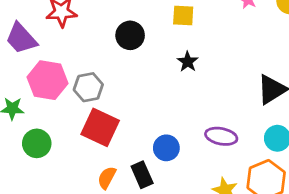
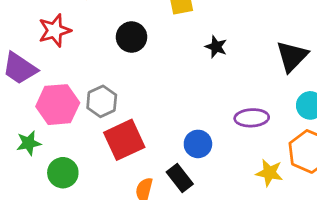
black star: (188, 62) -> (216, 47), moved
red square: (100, 127) -> (124, 140), turned -36

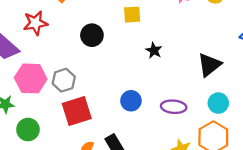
blue circle: (198, 144) -> (131, 101), moved

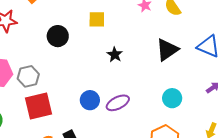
black triangle: (209, 65) -> (167, 50), moved
cyan circle: (218, 103) -> (172, 98), moved
purple ellipse: (174, 107) -> (118, 103), moved, turned -35

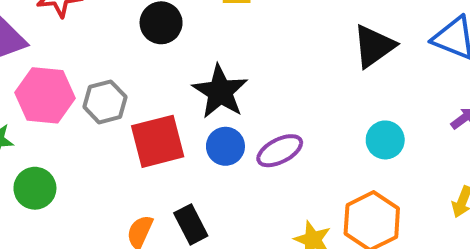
black star: (115, 55) -> (220, 92), moved, size x1.8
red square: (38, 106) -> (158, 141), moved

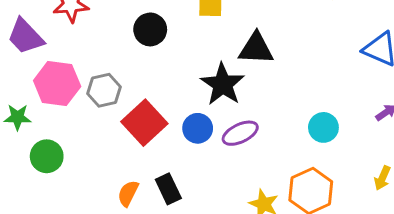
black triangle: (374, 46) -> (256, 49), moved, turned 36
black star: (220, 92) -> (223, 84), moved
red square: (158, 141) -> (144, 123), turned -30

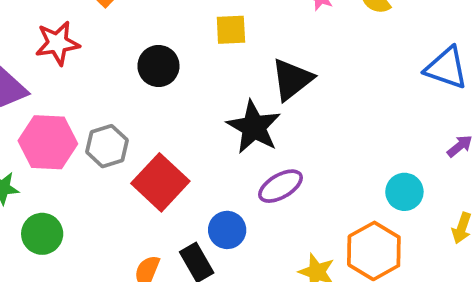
black triangle: (256, 49) -> (292, 79), turned -36
cyan circle: (323, 127) -> (404, 192), moved
blue circle: (198, 128) -> (227, 230), moved

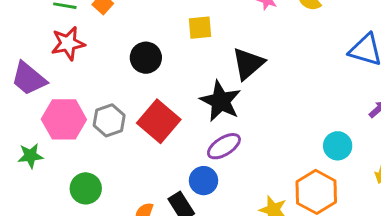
red square: (160, 182) -> (159, 121), moved
purple ellipse: (281, 186) -> (224, 146), moved
green circle: (42, 234) -> (86, 188), moved

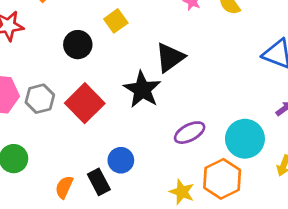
yellow square: (200, 28) -> (116, 21), moved, turned -35
purple ellipse: (224, 146) -> (190, 133), moved
cyan circle: (338, 146) -> (245, 139), size x1.5

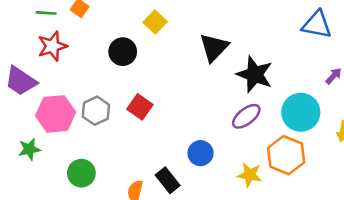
black star: (142, 90) -> (255, 74), moved
red square: (85, 103) -> (140, 107), size x0.7
blue circle: (121, 160) -> (200, 153), moved

